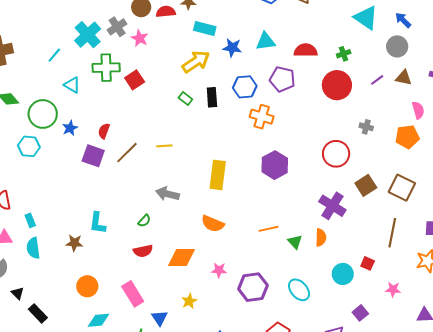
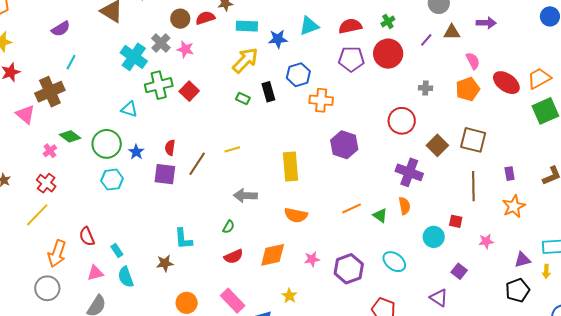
cyan line: (54, 55) -> (71, 62), moved
purple pentagon: (282, 79) -> (351, 59), moved
cyan hexagon: (29, 146) -> (112, 180), moved

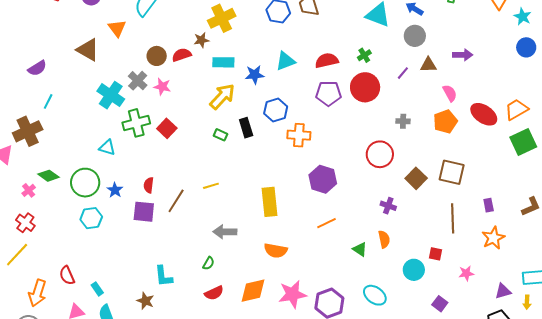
purple cross: (409, 172) -> (388, 206), size x0.6
orange line: (352, 208) -> (327, 223), moved
pink star: (312, 259) -> (292, 294), size x1.8
brown star: (165, 263) -> (145, 301), turned 30

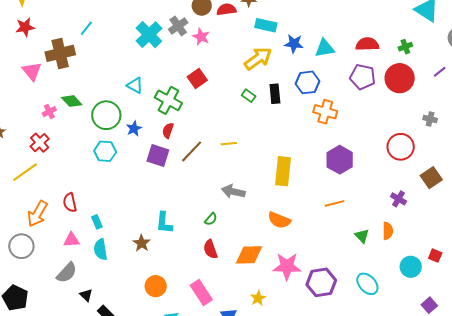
cyan triangle: (286, 61) -> (325, 48), moved
green cross: (136, 123) -> (168, 100), moved, turned 32
red semicircle: (214, 293) -> (210, 249), turned 84

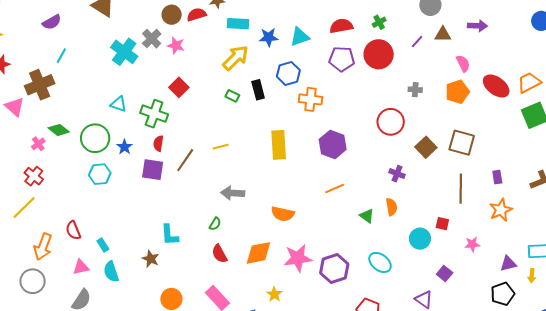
yellow rectangle: (283, 171) -> (279, 145), moved

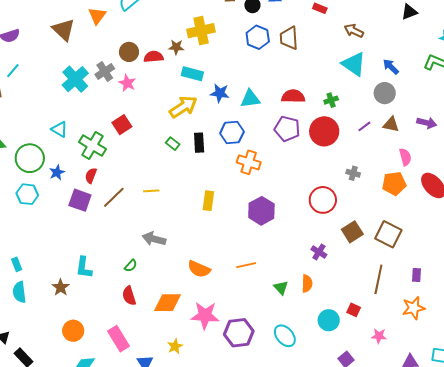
yellow rectangle: (279, 145) -> (208, 201), size x0.7
orange line: (335, 188) -> (246, 265), moved

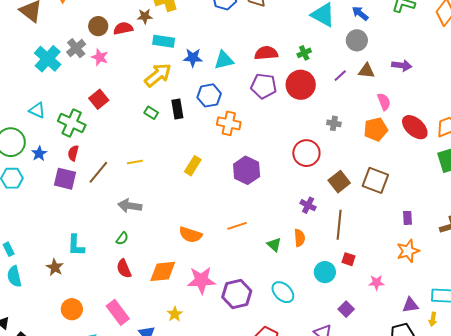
yellow rectangle: (208, 201) -> (193, 166), turned 30
gray arrow: (154, 239) -> (130, 206), moved
brown line: (378, 279) -> (339, 225), moved

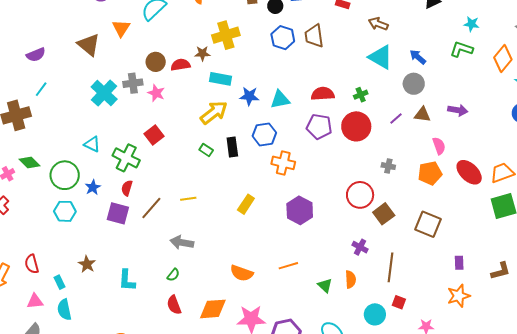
gray cross: (76, 48) -> (133, 83), turned 30
brown square: (339, 182) -> (384, 214), moved
brown star: (55, 267) -> (87, 264), moved

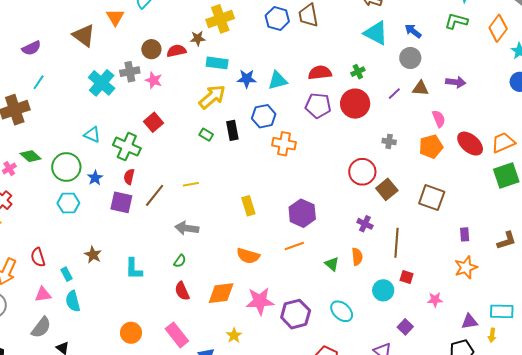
yellow rectangle: (246, 204) -> (248, 206), moved, turned -48
purple hexagon: (300, 210) -> (302, 213), moved

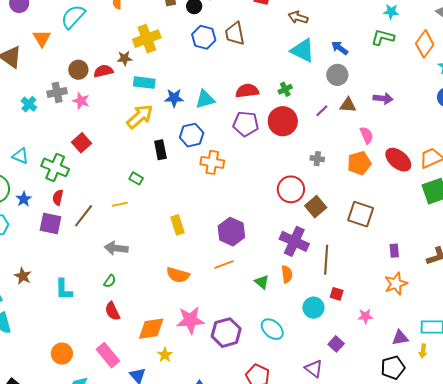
cyan cross: (102, 83) -> (29, 104), size x0.6
green rectangle: (206, 135) -> (136, 178), moved
purple cross: (365, 224) -> (294, 241), size x1.8
orange diamond: (221, 293) -> (151, 329), moved

